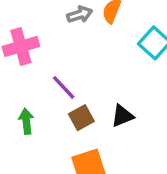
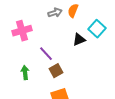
black triangle: (122, 116) -> (79, 40), moved

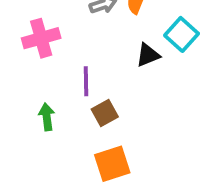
purple line: (46, 54) -> (86, 81), turned 42

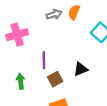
black triangle: (148, 55) -> (81, 69), moved

